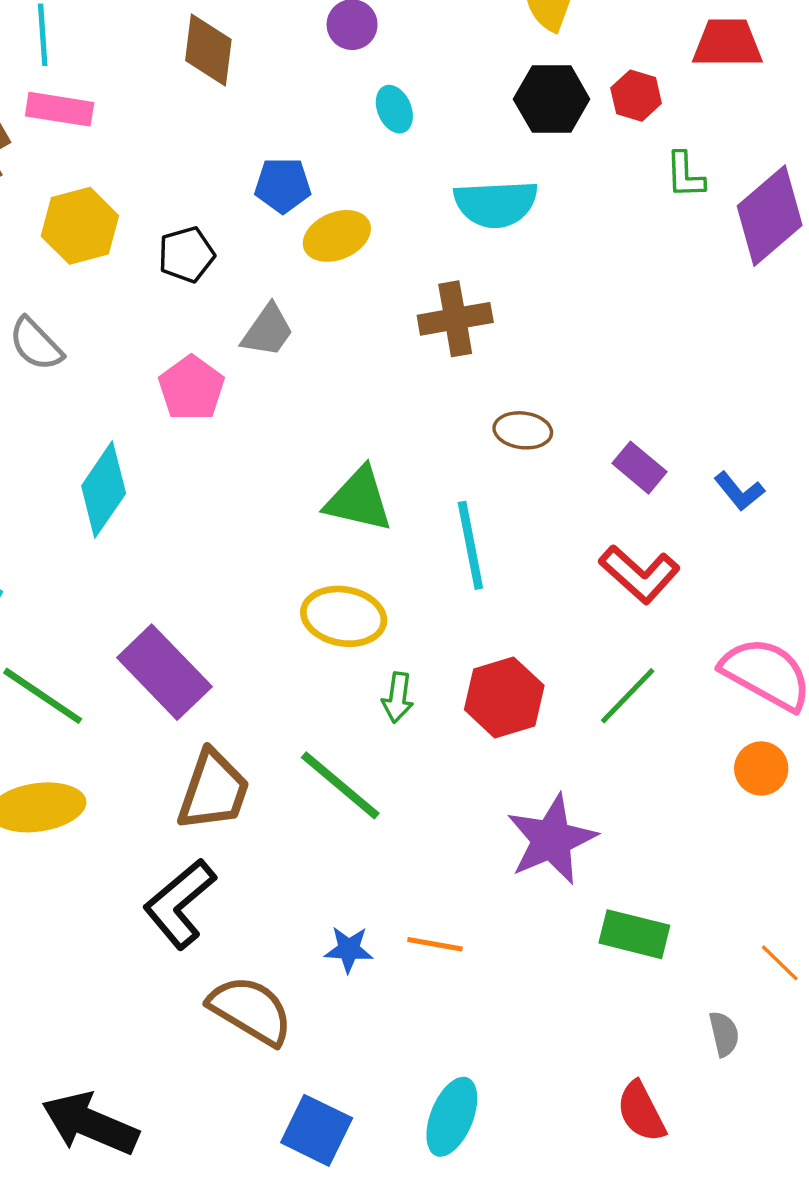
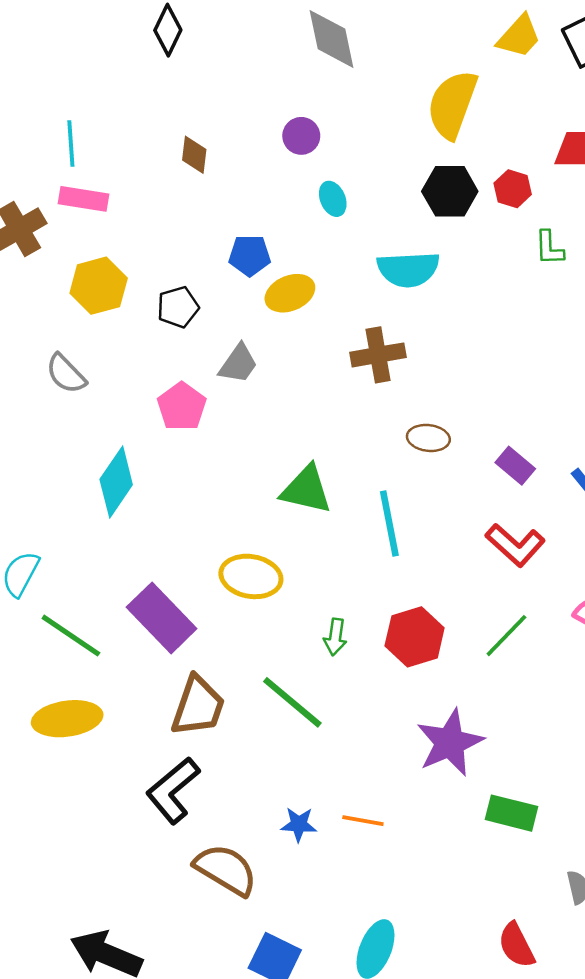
brown diamond: (208, 50) -> (194, 155), size x0.7
yellow ellipse: (344, 616) -> (251, 576), moved

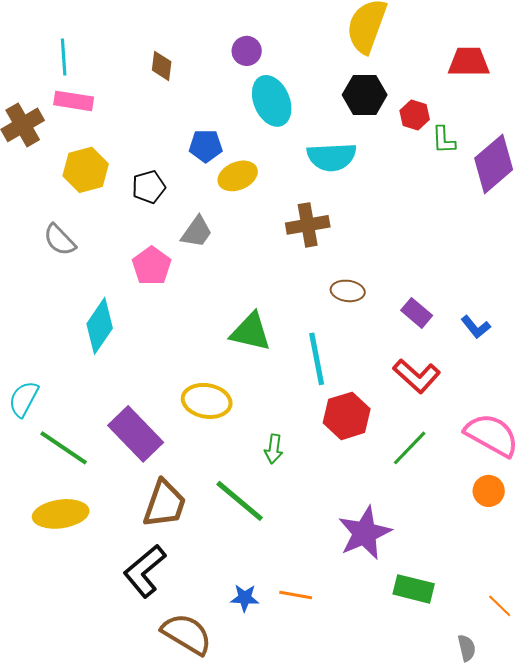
red hexagon: (513, 189) -> (415, 115), moved
cyan ellipse: (333, 199) -> (272, 101), size x1.8
red hexagon: (415, 637) -> (347, 416), moved

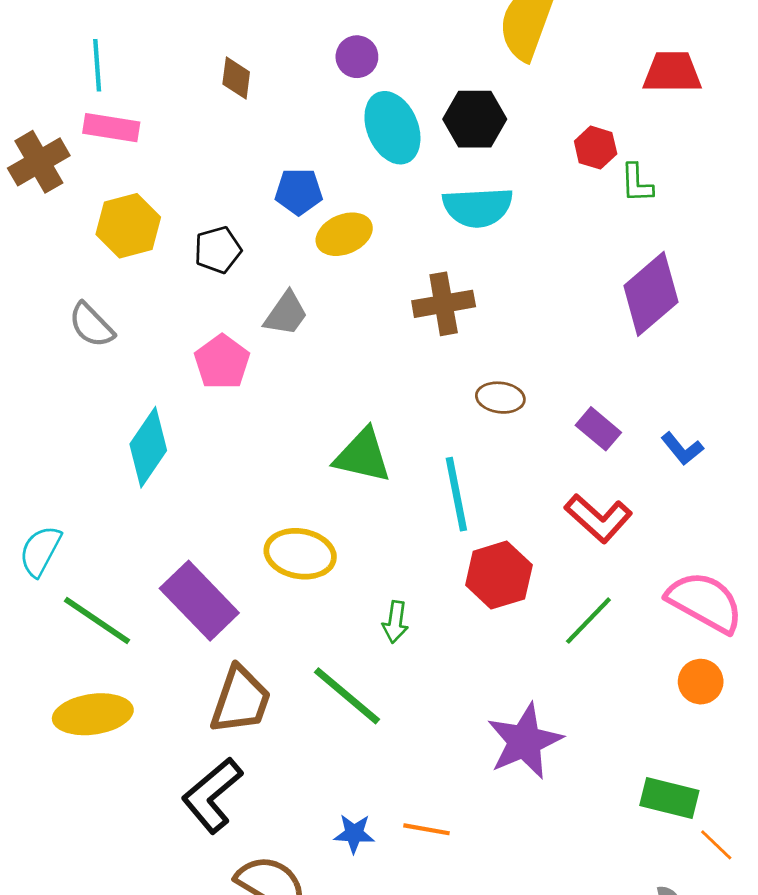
black hexagon: (365, 95) -> (475, 119), moved
purple diamond: (494, 164) -> (651, 294), moved
green rectangle: (414, 589) -> (669, 798), moved

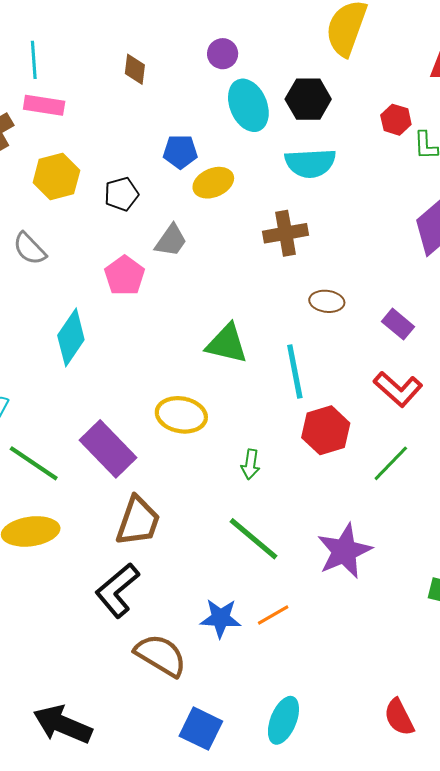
green line: (347, 696) -> (254, 539), moved
orange line: (427, 829) -> (273, 615), turned -40
blue star: (354, 834) -> (221, 618), size x1.4

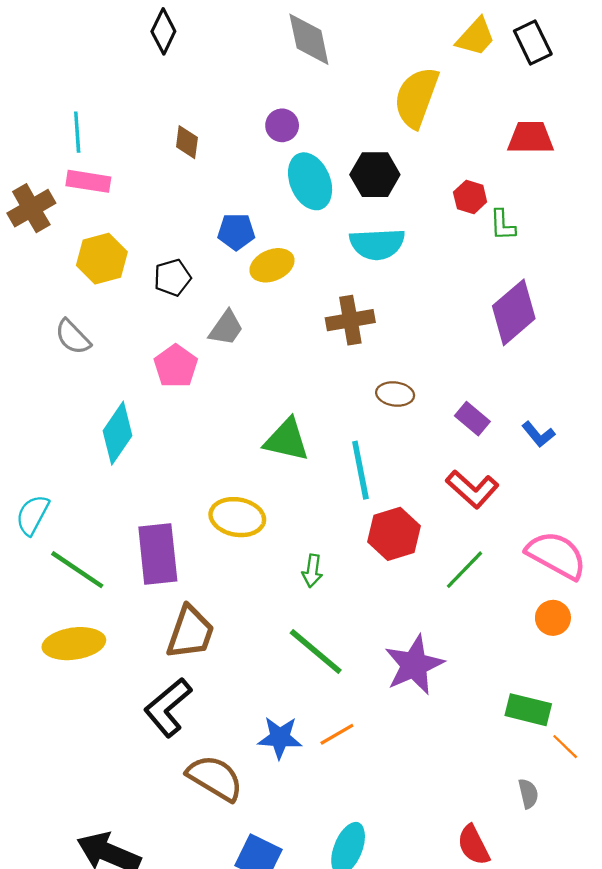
purple rectangle: (108, 449) -> (158, 554), turned 38

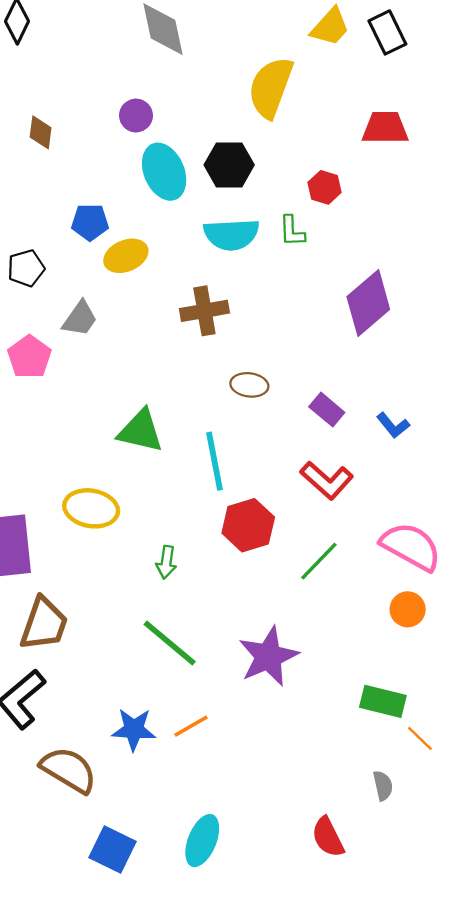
green L-shape: (503, 225) -> (292, 231), moved

